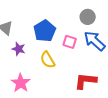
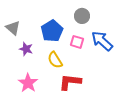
gray circle: (88, 17) -> (82, 16), moved
red L-shape: (86, 81) -> (70, 82), moved

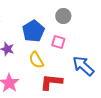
blue arrow: (102, 41) -> (83, 66), moved

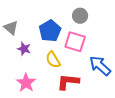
pink square: (58, 42) -> (75, 42), size x1.5

